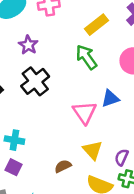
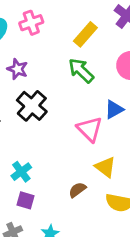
cyan cross: (14, 140) -> (21, 172), turned -36

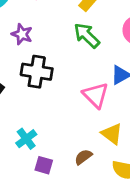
black cross: (32, 106) -> (37, 72), turned -32
purple square: (26, 200) -> (44, 165), moved

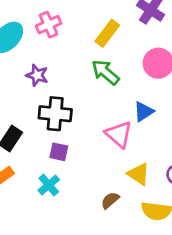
purple square: (44, 165) -> (59, 152), moved

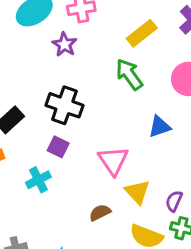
purple star: (37, 75) -> (64, 44), moved
pink triangle: (119, 134) -> (113, 161), moved

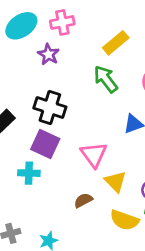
purple square: (58, 147) -> (45, 144), size x1.5
cyan cross: (38, 180) -> (29, 173), turned 30

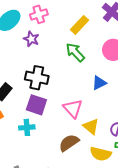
brown semicircle: (83, 200) -> (69, 143), size x1.5

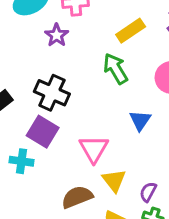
blue triangle: (99, 83) -> (140, 120), turned -42

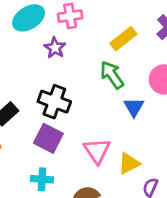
blue triangle: (140, 120) -> (134, 107), moved
cyan cross: (22, 161) -> (42, 179), moved
yellow triangle: (114, 180) -> (129, 163), moved, turned 45

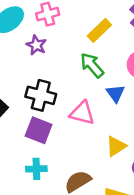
pink triangle: (97, 151) -> (82, 113), moved, turned -36

